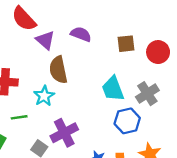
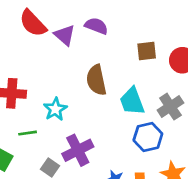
purple semicircle: (81, 34) -> (96, 26), moved
purple triangle: (45, 40) -> (65, 35), moved
brown semicircle: (58, 70) -> (96, 80), moved

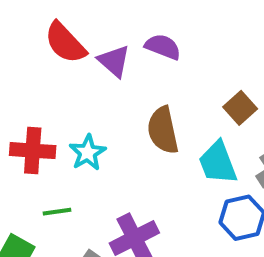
brown square: (147, 51) -> (240, 108), moved, turned -36
cyan star: (55, 109) -> (88, 153), moved

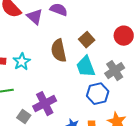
brown square: (240, 108) -> (87, 40), moved

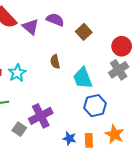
brown square: (87, 40) -> (84, 32), moved
brown semicircle: (59, 51) -> (55, 62), size x0.6
gray cross: (115, 71) -> (119, 70), moved

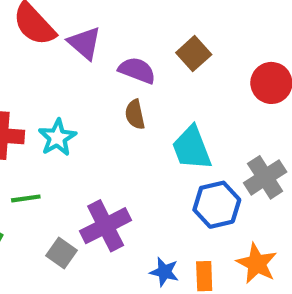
purple semicircle: (55, 20) -> (137, 70), moved
gray cross: (119, 70) -> (265, 177), moved

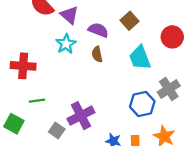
cyan star: (57, 138) -> (66, 44), moved
cyan trapezoid: (192, 148) -> (140, 58), moved

